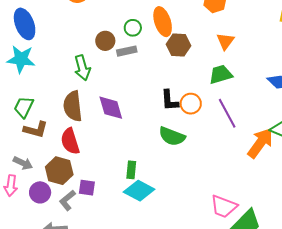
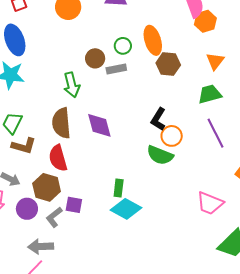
black L-shape: (170, 100) -> (158, 119), turned 35
orange circle: (191, 104) -> (172, 136), moved
pink trapezoid: (224, 206) -> (210, 203), moved

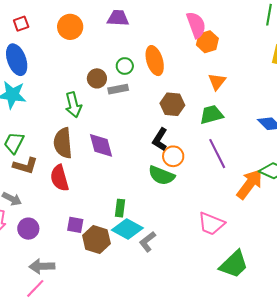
brown hexagon: (168, 64) -> (172, 104), moved
brown hexagon: (47, 187) -> (96, 239), moved
gray L-shape: (54, 217) -> (148, 242), moved

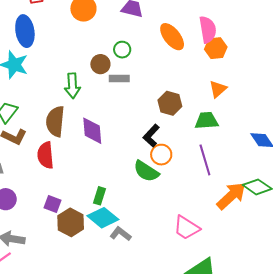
orange ellipse: (155, 61) -> (172, 37), moved, turned -32
green circle: (125, 66) -> (122, 50), moved
gray L-shape: (148, 242) -> (120, 234), turned 65

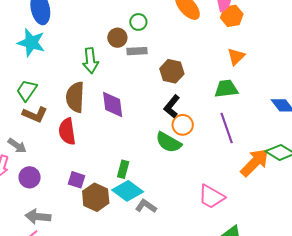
brown hexagon: (170, 103) -> (172, 71), moved

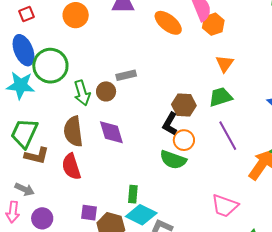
green circle: (138, 22) -> (50, 66), moved, size x2.0
brown circle: (117, 38) -> (106, 91), moved
brown hexagon: (172, 71) -> (184, 105), moved
green trapezoid: (27, 90) -> (24, 133), size x1.4

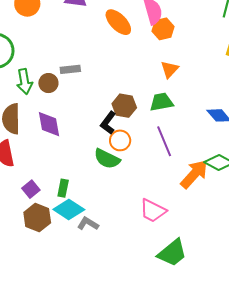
purple square: (89, 213) -> (31, 189), moved, turned 36

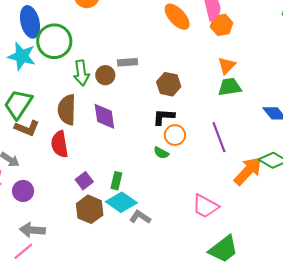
green trapezoid: (162, 102) -> (230, 87), moved
brown hexagon: (124, 106) -> (169, 84), moved
black L-shape: (108, 123) -> (164, 117), turned 55
green semicircle: (107, 159) -> (161, 153), size x0.6

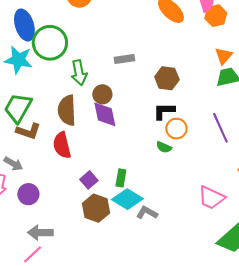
brown circle: (105, 75) -> (102, 94), moved

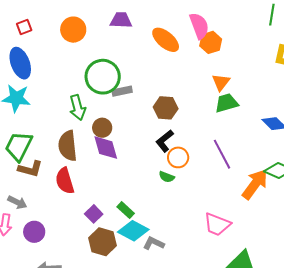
green circle: (50, 43) -> (103, 77), moved
black L-shape: (164, 111) -> (165, 141), turned -35
green rectangle: (121, 178) -> (126, 210), turned -54

